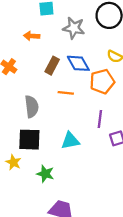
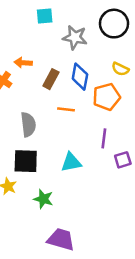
orange arrow: (32, 36) -> (23, 63), moved
blue diamond: (78, 63) -> (80, 77), turned 40

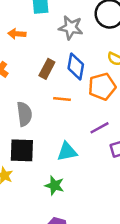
orange arrow: (23, 63) -> (17, 34), moved
purple line: (104, 138) -> (100, 128), turned 54
green star: (43, 199) -> (54, 185), moved

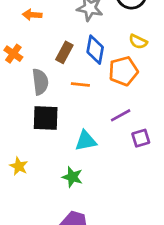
gray semicircle: (24, 114) -> (40, 82), moved
black square: (22, 150) -> (46, 118), moved

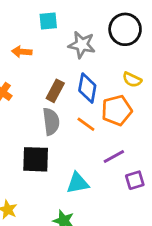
gray semicircle: (40, 82) -> (51, 122), moved
orange line: (80, 84) -> (86, 124), moved, turned 30

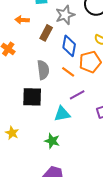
gray star: (82, 45) -> (65, 15), turned -30
brown rectangle: (55, 91) -> (46, 33), moved
purple line: (114, 156) -> (77, 95), moved

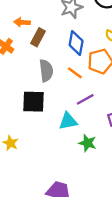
orange arrow: (22, 20) -> (22, 22), moved
brown rectangle: (46, 33) -> (38, 37), moved
green star: (52, 141) -> (88, 143), moved

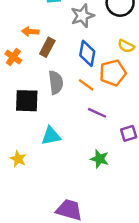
purple line: (85, 99) -> (97, 113), turned 54
black square: (33, 102) -> (27, 101), moved
cyan triangle: (68, 121) -> (51, 136), moved

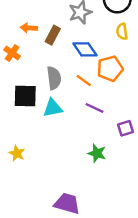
yellow semicircle: (126, 46) -> (122, 31), moved, turned 56
brown rectangle: (47, 47) -> (53, 35), moved
blue diamond: (87, 53) -> (85, 49), turned -45
cyan triangle: (51, 136) -> (53, 108), moved

